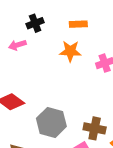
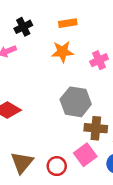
gray hexagon: (51, 122) -> (76, 102), moved

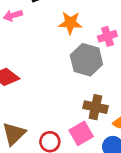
gray hexagon: (76, 102) -> (86, 60), moved

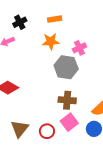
brown cross: (95, 107) -> (67, 100), moved

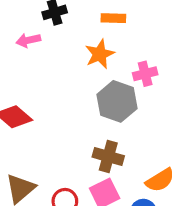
orange star: (51, 41) -> (100, 54), turned -30

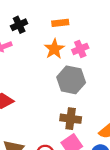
pink cross: (145, 74) -> (80, 49), moved

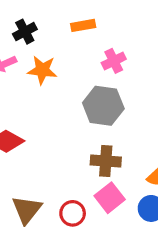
orange star: (54, 49) -> (42, 70), moved, turned -30

